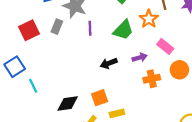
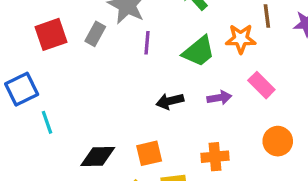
orange star: (149, 19) -> (241, 39), turned 30
orange circle: (179, 70) -> (278, 141), moved
orange cross: (152, 79) -> (215, 157), moved

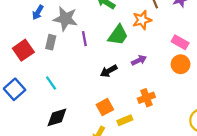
pink rectangle: (261, 85) -> (180, 42), moved
cyan line: (47, 122) -> (51, 83), moved
orange circle: (278, 141) -> (181, 64), moved
black diamond: (98, 156) -> (57, 117), moved

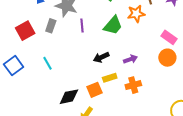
purple arrow: (139, 60) -> (130, 59), moved
black diamond: (57, 117) -> (69, 97), moved
yellow rectangle: (125, 120) -> (110, 78), moved

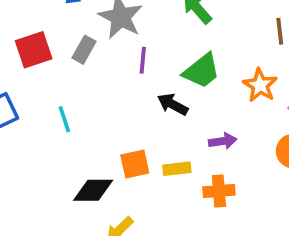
orange star: (136, 14) -> (260, 85), moved, turned 30
black arrow: (101, 57) -> (173, 104), moved, turned 42
orange square: (95, 90) -> (135, 164), moved

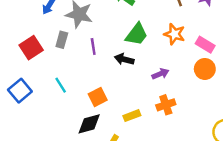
purple line: (143, 60) -> (93, 46), moved
orange square: (135, 164) -> (98, 97), moved
yellow rectangle: (177, 169) -> (132, 116), moved

